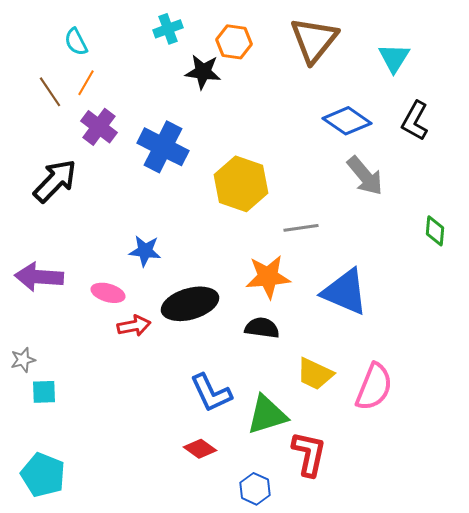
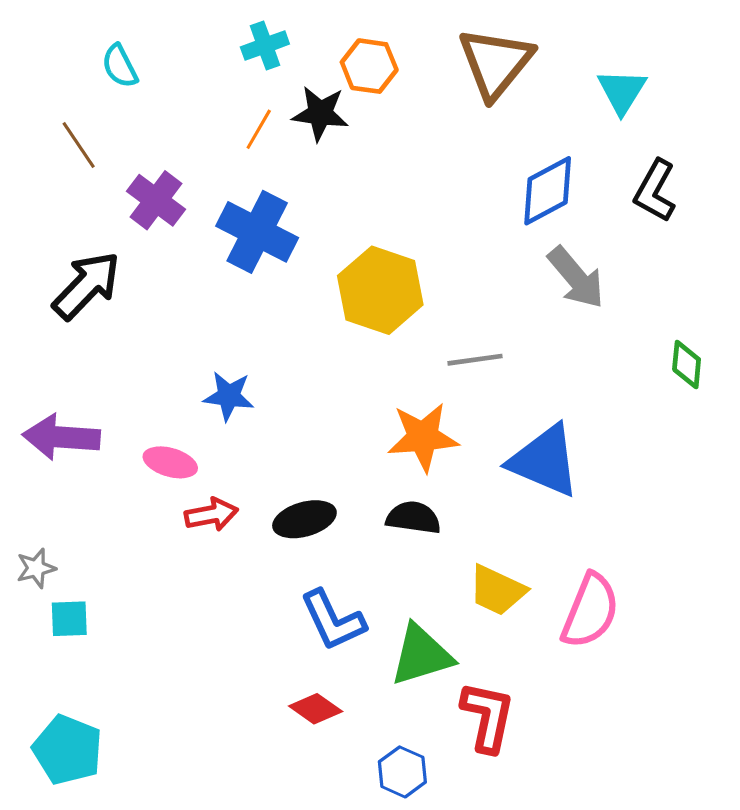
orange line: (86, 83) -> (259, 129), moved
blue diamond: (347, 121) -> (548, 191), turned -63
black ellipse: (190, 304) -> (304, 519), moved, size x0.7

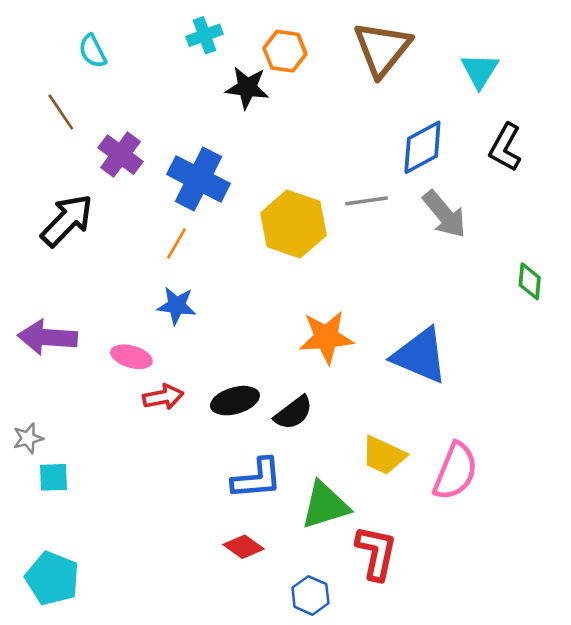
orange line: (259, 129) -> (177, 244), moved
gray line: (475, 360) -> (366, 201), moved
black semicircle: (413, 518) -> (293, 413), moved, turned 135
blue L-shape: (333, 620) -> (257, 479), turned -70

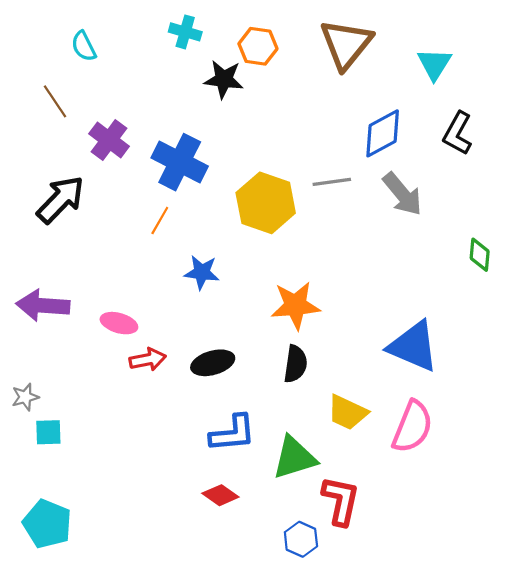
cyan cross: (205, 35) -> (185, 32), turned 36
blue star: (177, 306) -> (202, 272), moved
blue triangle: (420, 356) -> (413, 346), moved
black semicircle: (293, 413) -> (295, 364), moved, turned -45
blue hexagon: (310, 595) -> (301, 539), moved

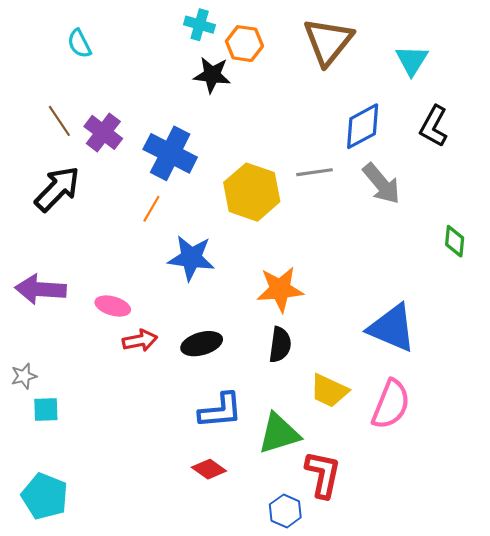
cyan cross: (185, 32) -> (200, 25), moved
brown line: (55, 101) -> (59, 121), moved
blue star: (202, 272) -> (191, 258), size x1.4

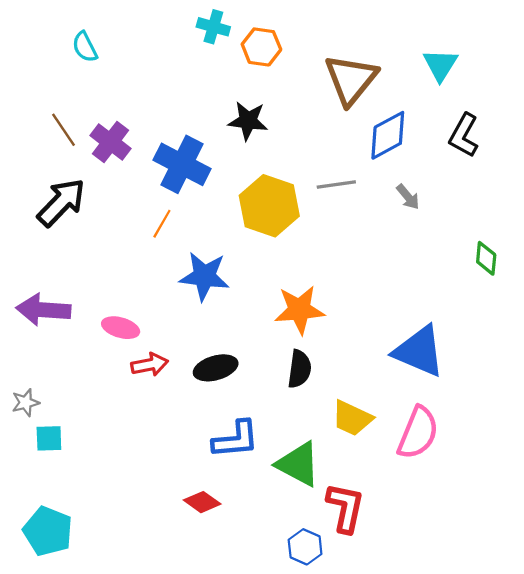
brown triangle: (328, 41) -> (351, 79), moved
black star: (212, 75) -> (248, 121), moved
gray arrow: (381, 184) -> (408, 197), size x0.6
green triangle: (279, 434) -> (298, 464), turned 45
red diamond: (209, 469) -> (202, 502), moved

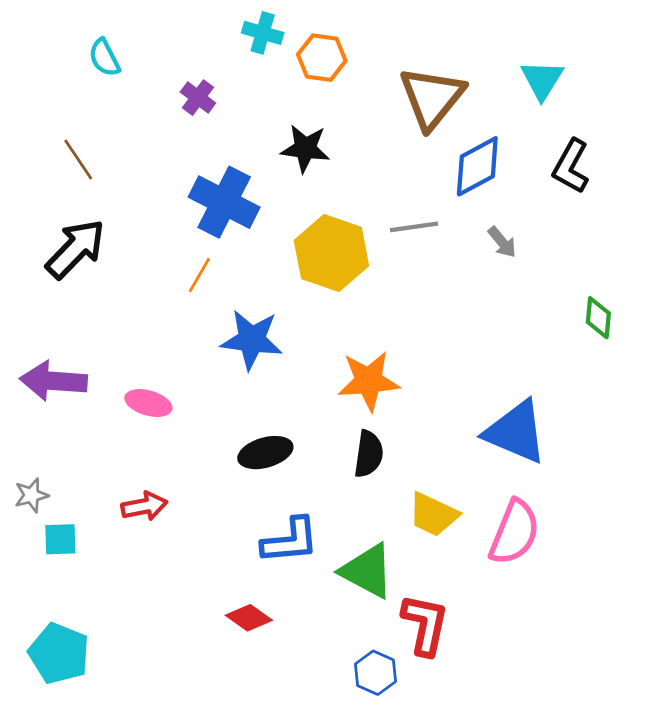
purple cross: (110, 142) -> (198, 98), moved, size x0.7
red arrow: (150, 365) -> (144, 506), moved

